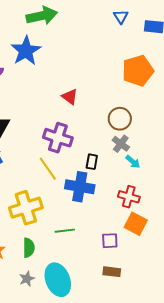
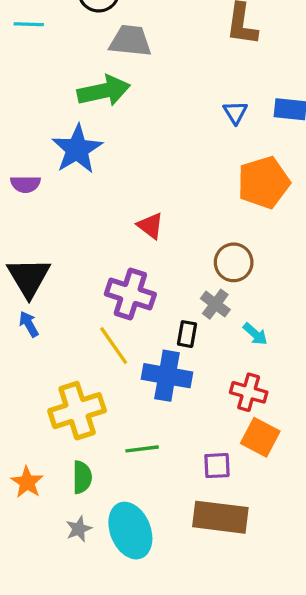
blue triangle: (121, 17) -> (235, 112), moved
gray cross: (121, 144) -> (215, 304), moved
brown rectangle: (112, 272) -> (220, 517), size x1.8

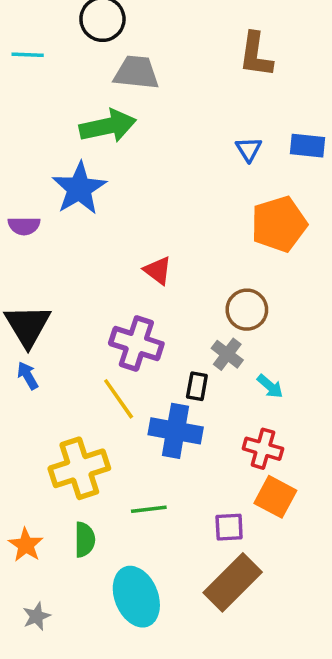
brown rectangle: (220, 517) -> (233, 582), turned -52
gray star: (79, 529) -> (37, 616), moved

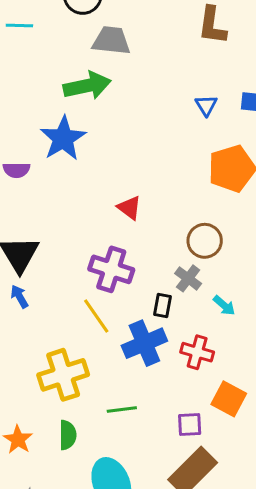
blue cross: (176, 431) -> (144, 343), turned -33
red cross: (263, 449) -> (197, 352), moved

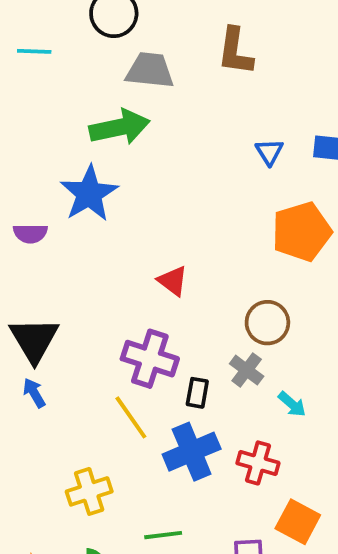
brown L-shape: (212, 25) -> (235, 51), moved
black rectangle: (162, 306) -> (197, 393), moved
yellow cross: (63, 375) -> (89, 491), size x0.7

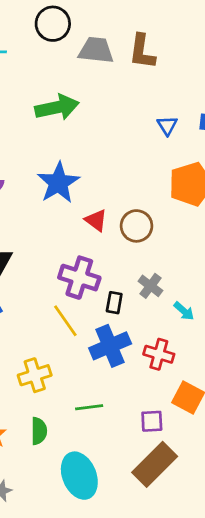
gray trapezoid: (150, 70) -> (96, 50), moved
blue star: (89, 194) -> (58, 183), moved
brown circle: (267, 323) -> (137, 226), moved

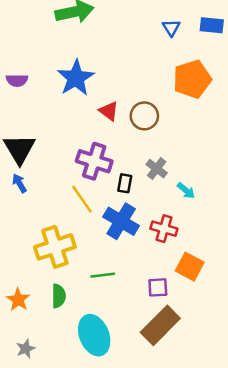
blue cross: (110, 346) -> (121, 221), turned -36
yellow cross: (35, 375) -> (55, 247), size x1.4

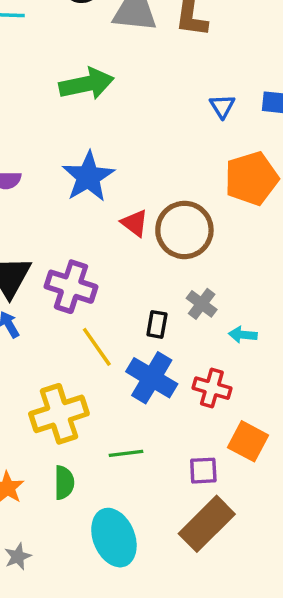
brown circle: (144, 116) -> (184, 230), size x1.4
purple cross: (94, 161) -> (71, 287), moved
cyan arrow: (186, 191) -> (243, 335), turned 144

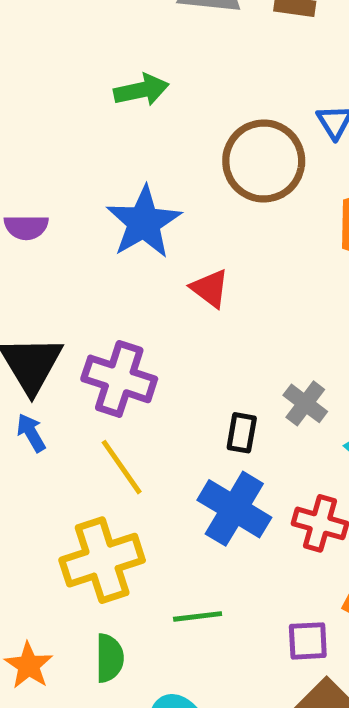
green arrow: (86, 84) -> (141, 90), size x0.7
brown circle: (184, 230) -> (264, 161), moved
yellow line: (97, 347) -> (122, 467), moved

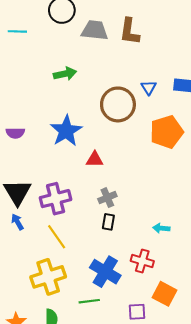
red triangle: (210, 288) -> (95, 159), turned -36
purple cross: (119, 379) -> (56, 199), turned -32
gray cross: (305, 403) -> (107, 198), moved, turned 30
blue cross: (234, 509) -> (105, 272), moved

